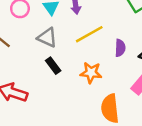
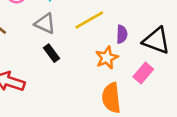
orange star: (91, 73) -> (107, 58), moved, turned -30

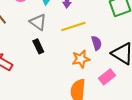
purple semicircle: (122, 34) -> (96, 43), turned -32

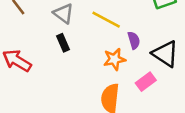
yellow line: (73, 26) -> (106, 20), turned 45

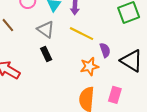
pink rectangle: (146, 82) -> (115, 95), moved, turned -35

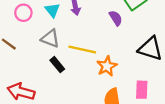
yellow line: (81, 34) -> (82, 50), moved
purple semicircle: (105, 50) -> (116, 18), moved

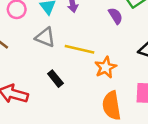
black rectangle: (57, 65) -> (55, 79), moved

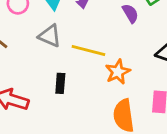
black rectangle: (55, 79) -> (60, 83), turned 42

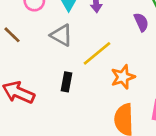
yellow line: (88, 51) -> (97, 53), turned -60

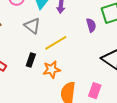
orange star: (123, 77) -> (52, 69), moved

